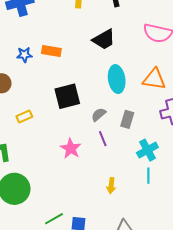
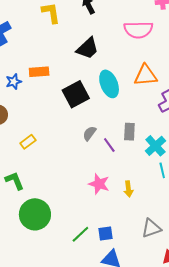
black square: (67, 96) -> (76, 94), moved
gray semicircle: (99, 115) -> (89, 133), moved
gray rectangle: (127, 119) -> (129, 132), moved
pink star: (71, 148) -> (99, 184), moved

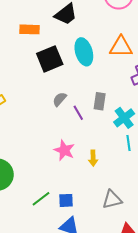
orange rectangle: (39, 72) -> (29, 29), moved

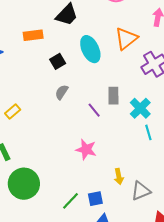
orange triangle: (121, 47) -> (126, 38), turned -30
black square: (50, 59) -> (58, 61), size x0.6
gray semicircle: (60, 99) -> (62, 92), moved
yellow arrow: (93, 158) -> (119, 177), moved

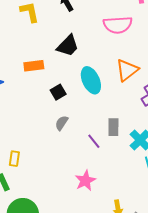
yellow rectangle: (13, 111) -> (14, 159), moved, turned -42
pink star: (86, 149) -> (85, 181), turned 30

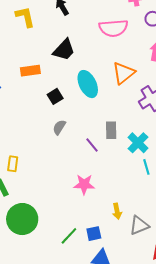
pink star: (85, 181) -> (84, 184), turned 30

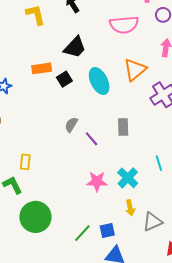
black square: (55, 96) -> (64, 79), moved
cyan cross: (138, 143) -> (128, 178), moved
purple line: (92, 145) -> (92, 139), moved

